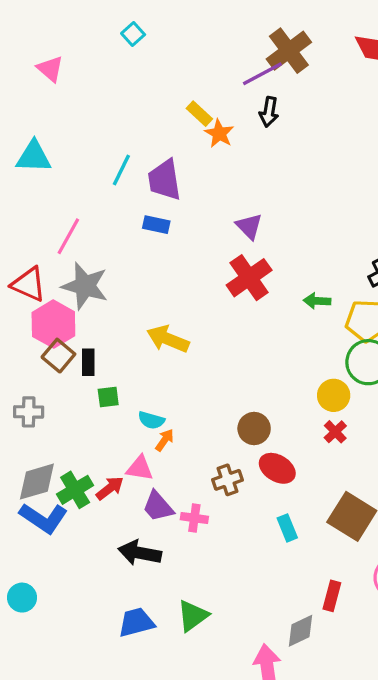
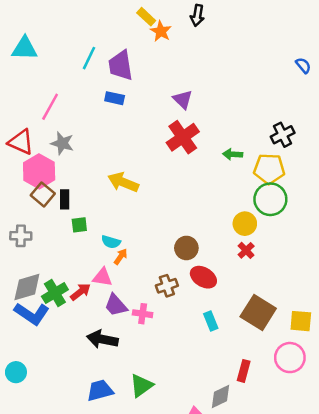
gray star: (85, 286) -> (62, 143), size x0.7

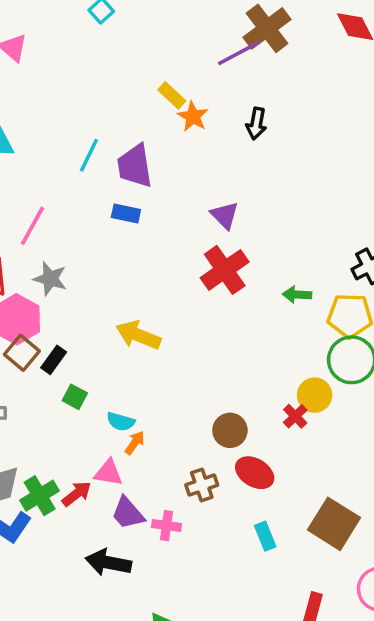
black arrow: (197, 15) -> (256, 124), moved
black rectangle: (65, 199) -> (54, 360), turned 36
green square: (79, 225) -> (75, 397), turned 35
red cross: (246, 250) -> (295, 416), moved

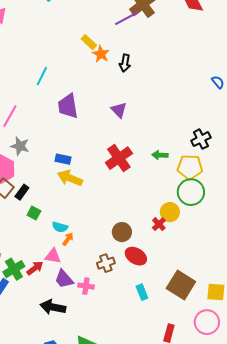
black arrow: (256, 124) -> (125, 63), moved
purple trapezoid: (135, 166) -> (68, 106), moved
blue rectangle: (126, 213) -> (63, 159), moved
red cross: (225, 270) -> (119, 158), moved

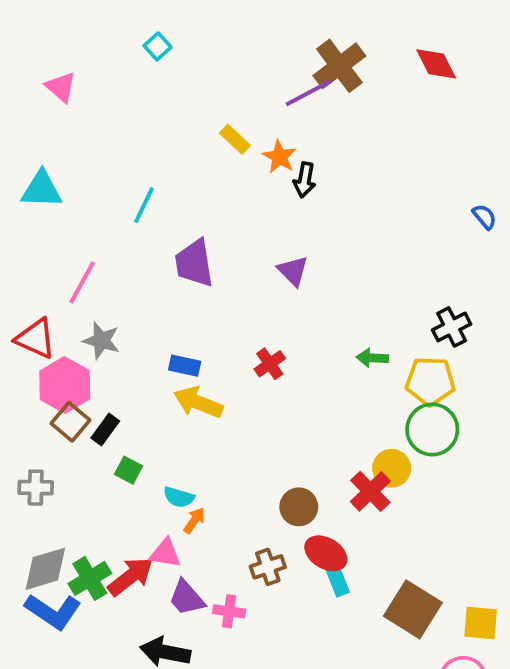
orange star: (101, 54) -> (279, 157), moved
red cross: (119, 158) -> (270, 364), moved, size x0.6
red cross: (159, 224) -> (370, 491), size x1.5
red arrow: (35, 268) -> (130, 577), size x1.4
cyan rectangle: (142, 292) -> (337, 580), moved

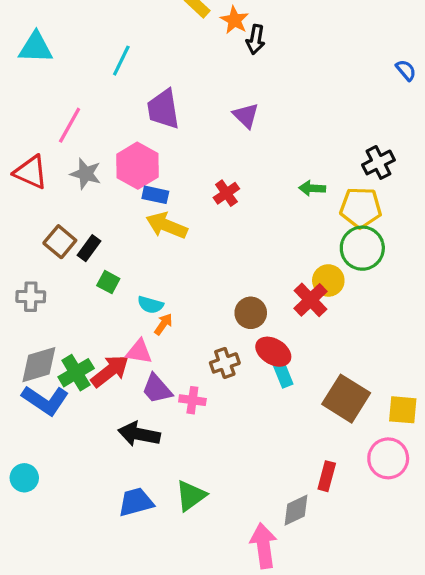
pink hexagon: (65, 385) -> (137, 166), moved

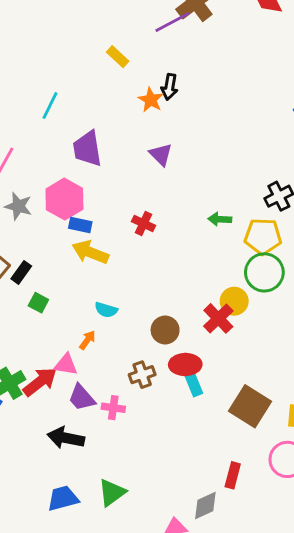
orange star: (235, 20) -> (151, 100), moved
red cross: (226, 193) -> (144, 224), turned -30
cyan semicircle: (150, 305) -> (106, 310), moved
red ellipse: (273, 352) -> (185, 365), turned -32

